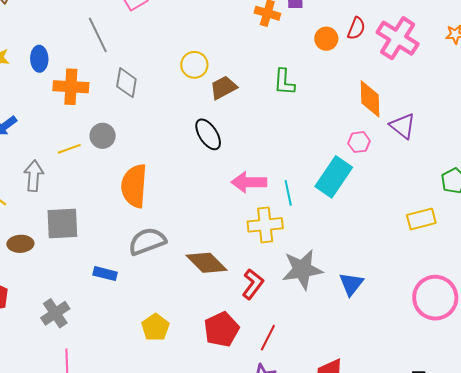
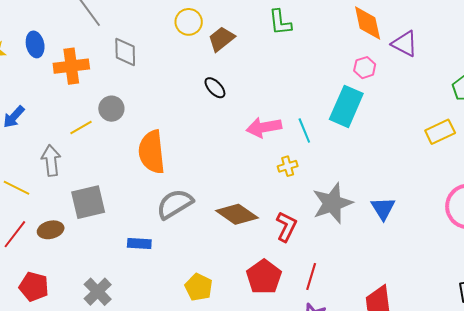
black ellipse: (208, 134) -> (215, 88), size x0.7
yellow cross: (265, 225) -> (288, 166), size x0.6

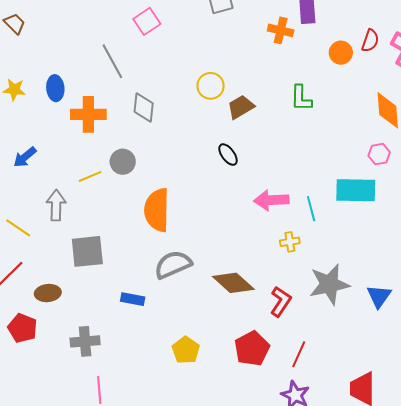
cyan rectangle: (346, 106) -> (356, 190), turned 60
brown ellipse: (51, 230) -> (48, 293), moved
gray cross: (98, 292) -> (85, 341), turned 32

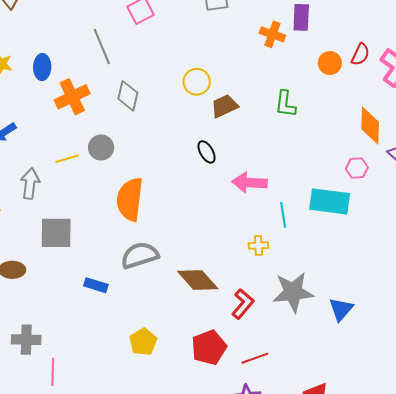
orange cross: (88, 114) -> (72, 97), turned -32
pink arrow: (271, 200) -> (250, 183), moved
gray cross: (85, 341) -> (26, 340), moved
red line: (299, 354) -> (255, 358), turned 40

